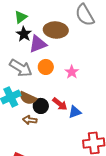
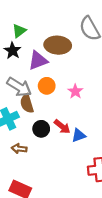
black star: (24, 34) -> (13, 51), moved
brown semicircle: (28, 98) -> (27, 103), moved, turned 48
brown arrow: (30, 120) -> (19, 149), moved

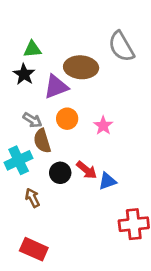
green triangle: (19, 31) -> (32, 49), turned 32
gray arrow: (19, 87) -> (32, 120), size x0.6
brown arrow: (19, 149) -> (32, 198), turned 56

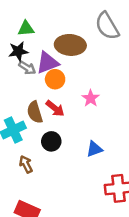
black star: (24, 74) -> (18, 51), turned 30
orange circle: (67, 119) -> (55, 79), moved
gray arrow: (32, 120) -> (27, 68), moved
red arrow: (87, 170) -> (55, 108), moved

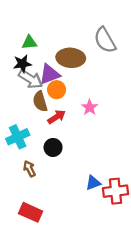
gray arrow: (27, 68) -> (31, 79), size x1.5
red arrow: (55, 108) -> (57, 117), turned -72
brown semicircle: (35, 112) -> (40, 101), moved
blue triangle: (94, 149) -> (93, 183), moved

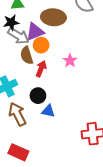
red arrow: (57, 117) -> (41, 69), turned -35
brown arrow: (29, 169) -> (17, 114), size x1.6
blue triangle: (93, 183) -> (48, 111), moved, turned 32

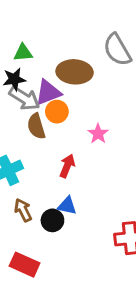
red arrow: (41, 69) -> (67, 166), moved
black circle: (38, 96) -> (52, 220), moved
brown arrow: (17, 114) -> (23, 210), size x0.7

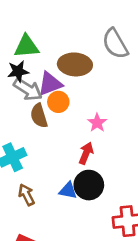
green triangle: (23, 53) -> (26, 46), size x1.4
red arrow: (67, 166) -> (86, 153), moved
black circle: (52, 220) -> (89, 185), moved, size x1.4

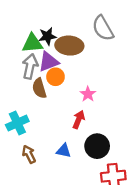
green triangle: (26, 46) -> (32, 43), moved
black star: (18, 71) -> (47, 36), moved
gray arrow: (28, 89) -> (30, 66), turned -110
black circle: (89, 185) -> (97, 146), moved

